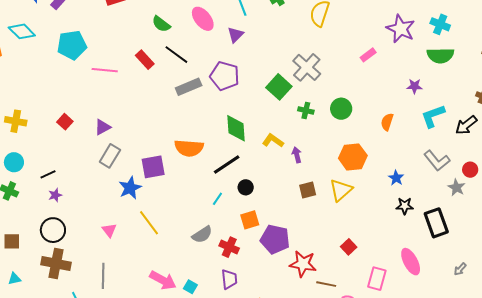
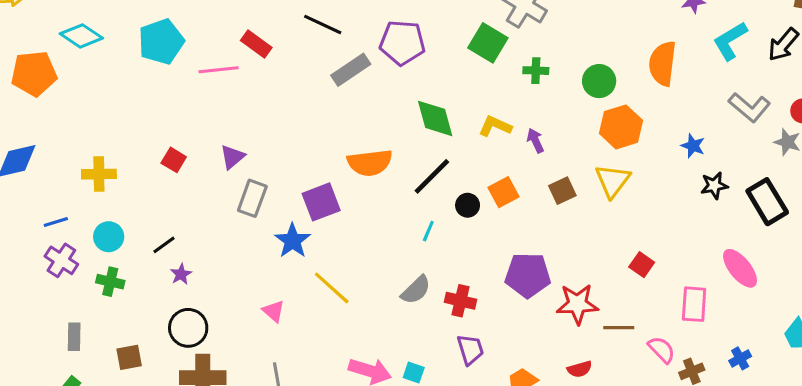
red rectangle: (145, 60) -> (256, 44), moved
green circle: (341, 109) -> (599, 81), moved
orange semicircle: (387, 122) -> (663, 63), size x1.6
orange square: (250, 220) -> (503, 192), moved

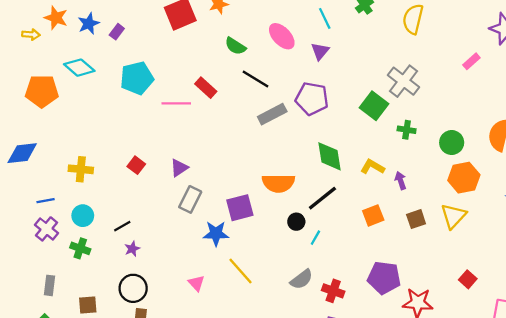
black circle: (468, 205) -> (296, 222), moved
blue star: (293, 241) -> (216, 234), turned 30

